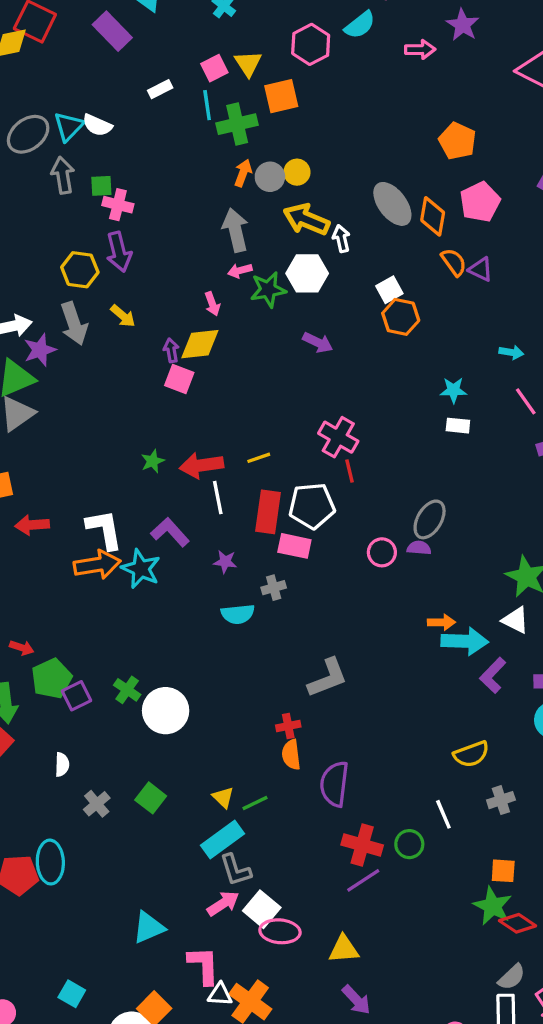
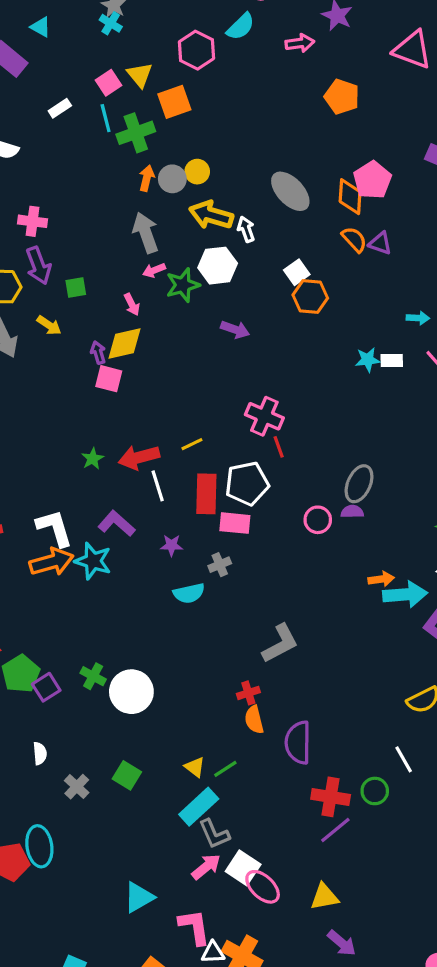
orange pentagon: (457, 141) -> (342, 97), moved
green square: (101, 186) -> (76, 288), moved
orange diamond: (433, 216) -> (350, 197), moved
white rectangle: (458, 426) -> (392, 361), moved
pink ellipse: (280, 931) -> (263, 887), turned 45

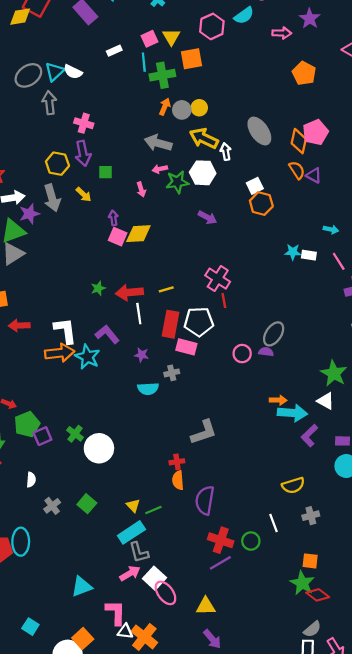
gray arrow: (146, 233) -> (158, 143), turned -64
yellow diamond: (124, 344) -> (138, 234), moved

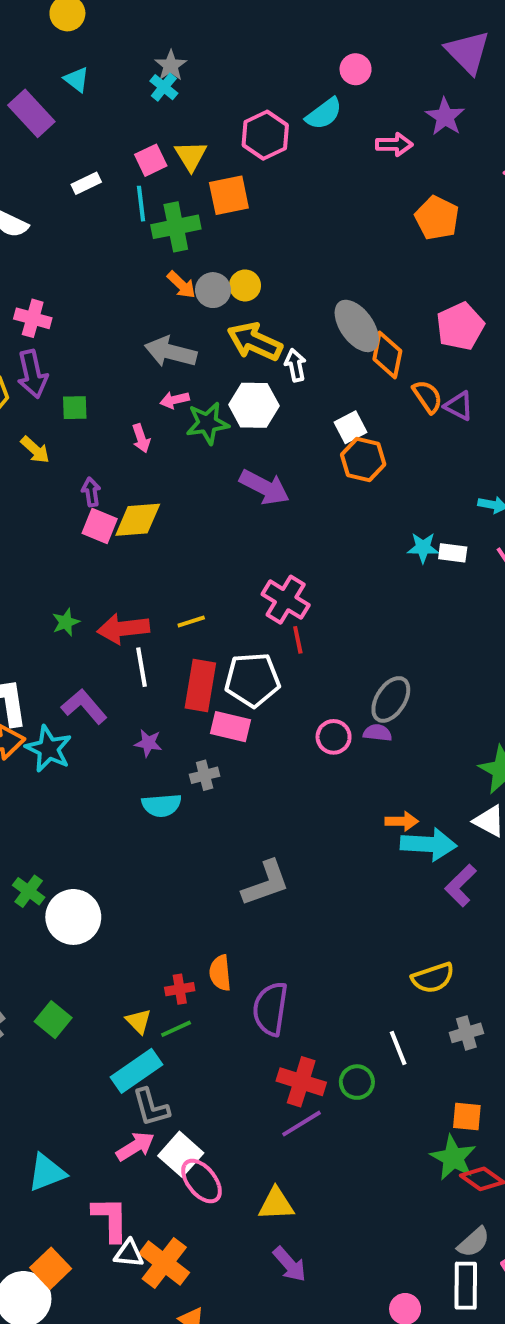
orange arrow: (165, 107) -> (181, 285), turned 112
orange diamond: (299, 141) -> (387, 355), moved
purple arrow: (207, 217) -> (264, 487), size x1.4
red cross: (177, 462) -> (180, 989), moved

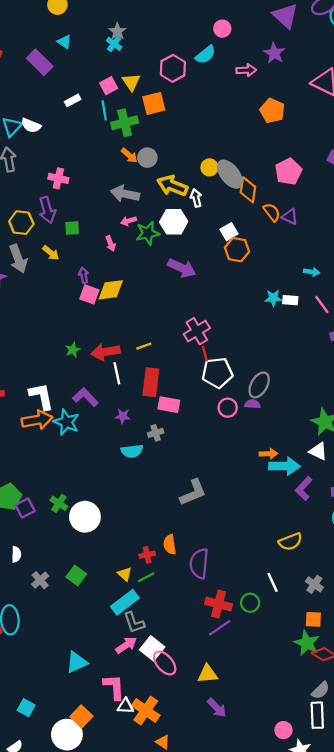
yellow circle: (245, 285) -> (209, 167), moved
pink cross: (33, 318) -> (58, 178), moved
pink cross: (286, 600) -> (197, 331), turned 30
white pentagon: (252, 680) -> (217, 373), moved
gray cross: (466, 1033) -> (314, 584), moved, turned -36

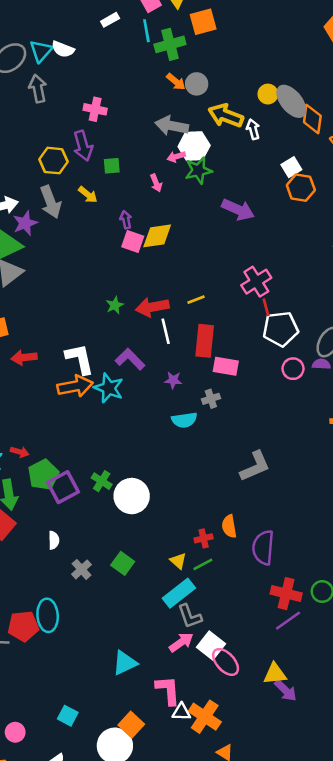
white hexagon: (174, 222) -> (194, 146), moved
purple square: (25, 508) -> (63, 487), size x1.4
purple arrow: (217, 708) -> (286, 690), moved

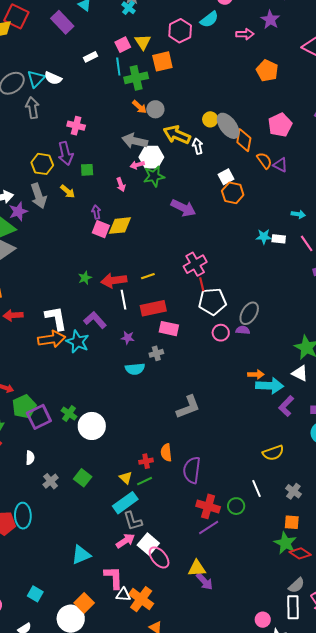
red rectangle: (205, 341) -> (153, 308), turned 70

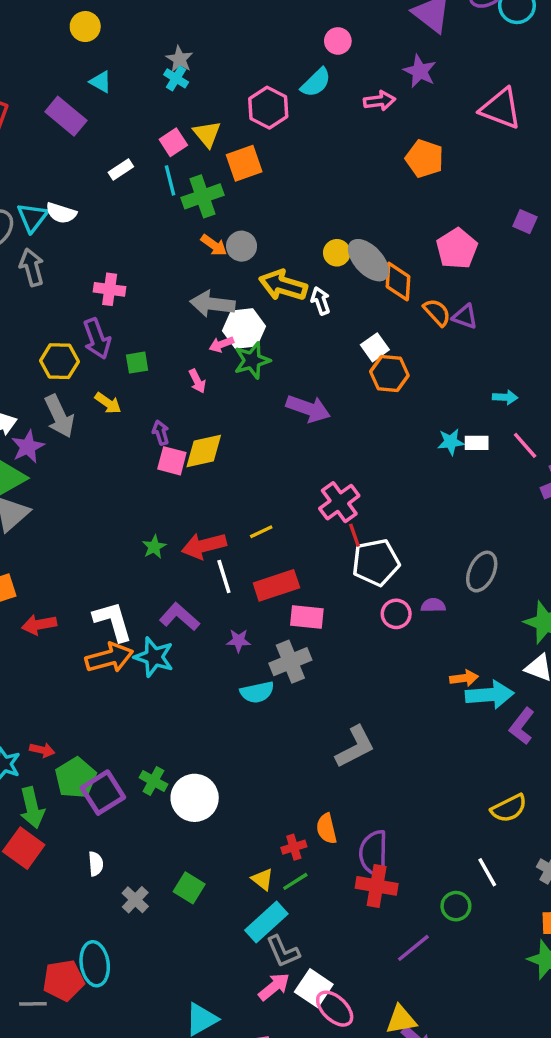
gray ellipse: (249, 313) -> (482, 572), moved
gray cross: (156, 353) -> (290, 662), size x1.6
red cross: (208, 506) -> (377, 886), moved

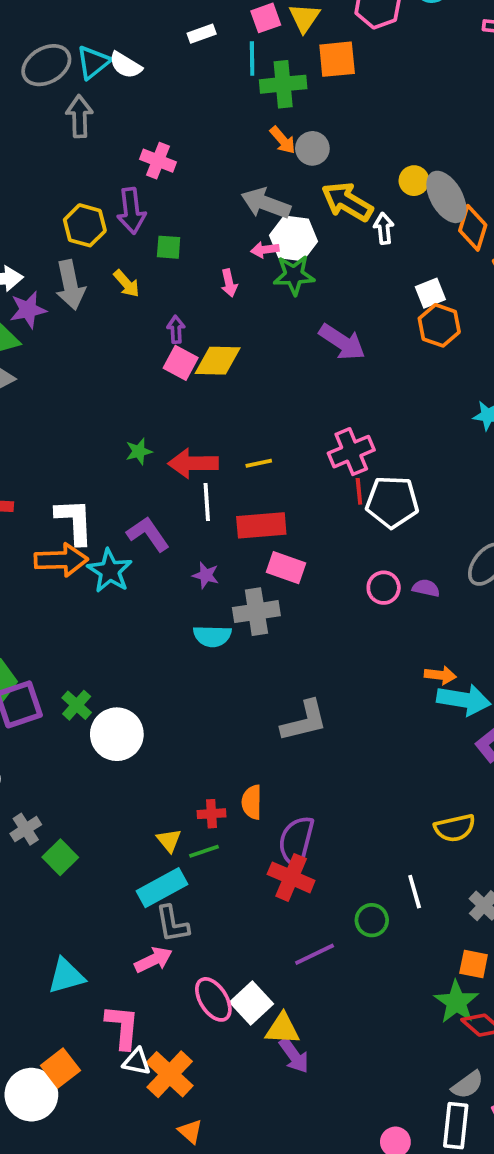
white pentagon: (376, 562) -> (392, 502), moved
green square: (189, 888) -> (60, 857), moved
white square: (314, 988) -> (251, 1003), moved

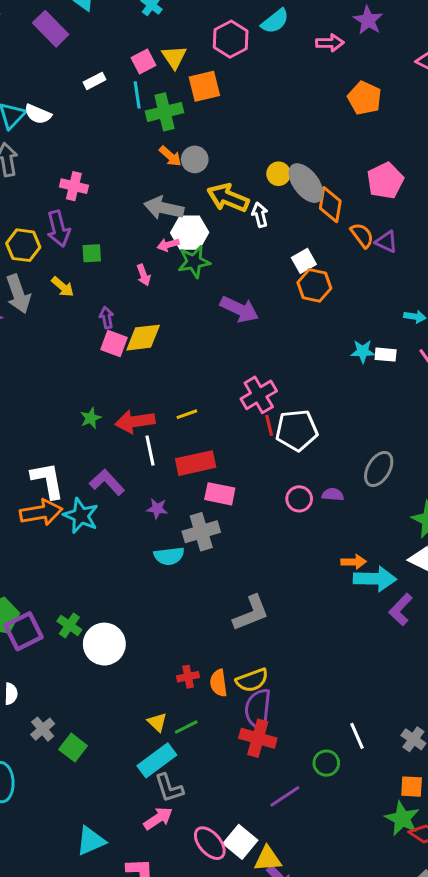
red cross: (211, 814) -> (188, 677), moved
yellow semicircle: (455, 828) -> (252, 680), moved

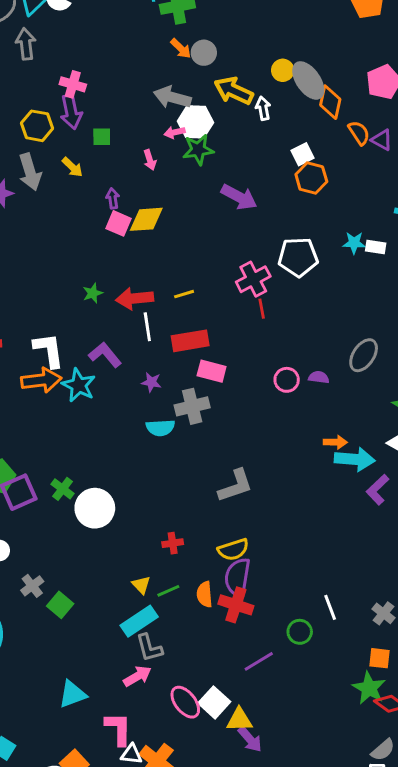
pink cross: (74, 186) -> (73, 84), moved
white pentagon: (297, 430) -> (298, 257), moved
orange semicircle: (219, 683) -> (205, 594), moved

